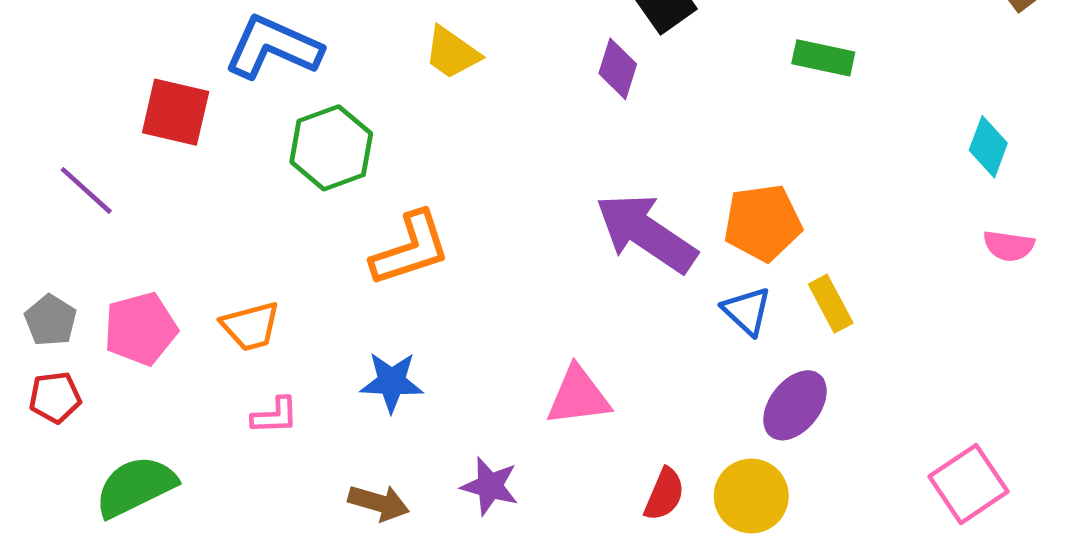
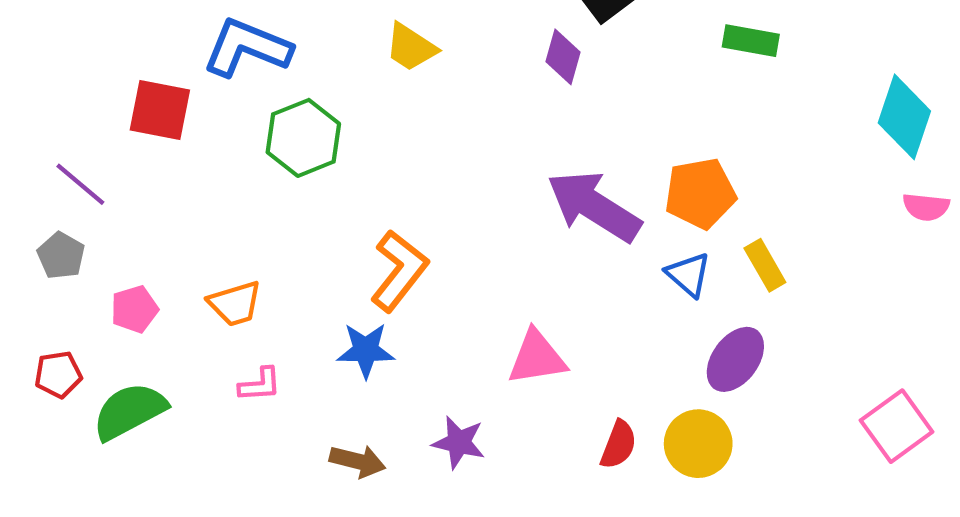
cyan diamond: (988, 147) -> (904, 117), size x1.5
orange L-shape: (410, 249) -> (399, 271), moved, turned -32
gray pentagon: (51, 320) -> (61, 256), moved
pink pentagon: (141, 329) -> (134, 309), size x0.7
green semicircle: (136, 487) -> (129, 411), moved

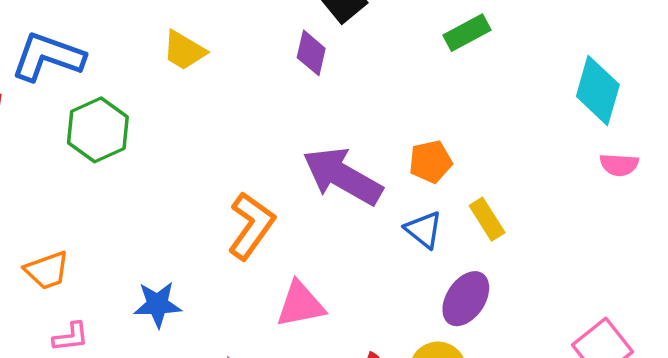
green rectangle: (751, 41) -> (467, 33), turned -36
orange pentagon: (700, 193) -> (430, 162), size x0.7
orange L-shape: (399, 271) -> (251, 226), moved

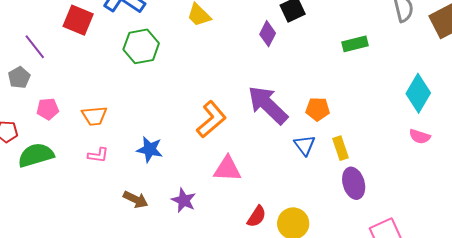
purple ellipse: (466, 299) -> (354, 183), moved, turned -64

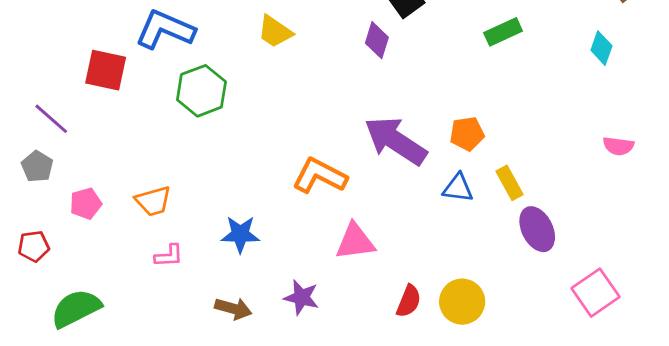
cyan diamond: (418, 93) -> (601, 48), moved, size x0.6
orange L-shape: (211, 119) -> (320, 176), turned -102
blue triangle: (305, 145) -> (458, 188), turned -35
green semicircle: (36, 155) -> (76, 308), moved

